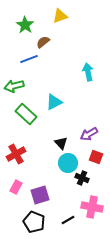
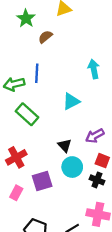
blue line: (29, 59) -> (37, 73), moved, turned -66
cyan triangle: (54, 102) -> (71, 101), moved
black cross: (82, 178) -> (97, 180), moved
purple square: (40, 195) -> (42, 181), moved

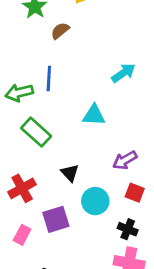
cyan arrow: (94, 69) -> (123, 73), turned 66
cyan triangle: (71, 101) -> (94, 115), turned 30
black triangle: (65, 145) -> (70, 173), moved
black cross: (97, 180) -> (128, 229), moved

